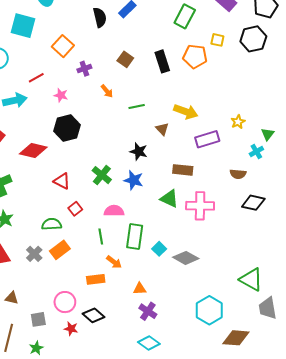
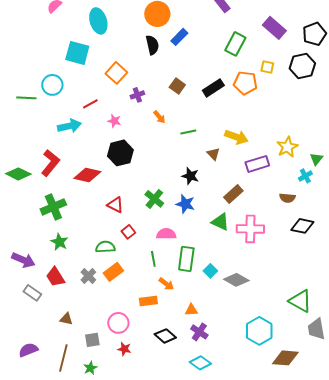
black rectangle: (162, 61) -> (213, 88), turned 75
yellow star: (238, 122) -> (287, 147), size x1.5
brown rectangle: (183, 170) -> (233, 194), turned -48
black diamond: (94, 315) -> (165, 336), moved

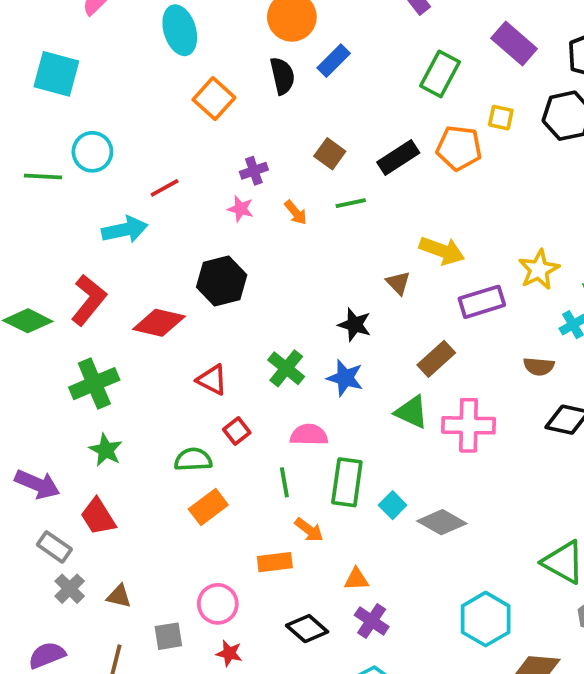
cyan square: (77, 53) -> (56, 74), moved
orange square: (116, 73) -> (214, 99), moved
pink star: (114, 121) -> (241, 209), moved
green line: (188, 132) -> (351, 203), moved
gray cross: (88, 276) -> (70, 589), moved

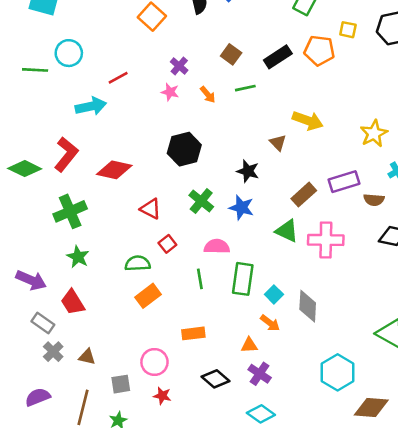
purple cross: (254, 171) -> (179, 66), turned -30
black hexagon: (222, 281) -> (184, 149), moved
purple rectangle: (482, 302) -> (344, 182), moved
gray diamond: (442, 522) -> (308, 306), turned 64
orange arrow: (309, 530) -> (270, 323), moved

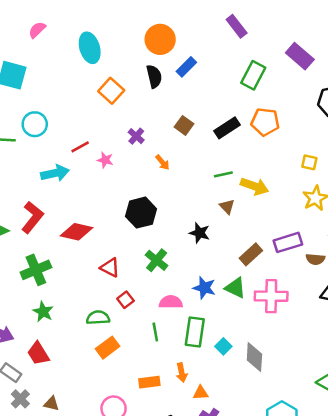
yellow square: (348, 30) -> (309, 162), moved
green line: (245, 88) -> (223, 174), moved
pink star: (170, 92) -> (105, 160), moved
blue star: (241, 208) -> (204, 288), moved
orange arrow: (270, 323) -> (182, 373), moved, turned 42

